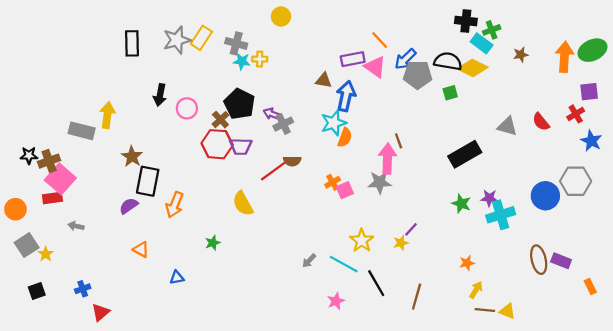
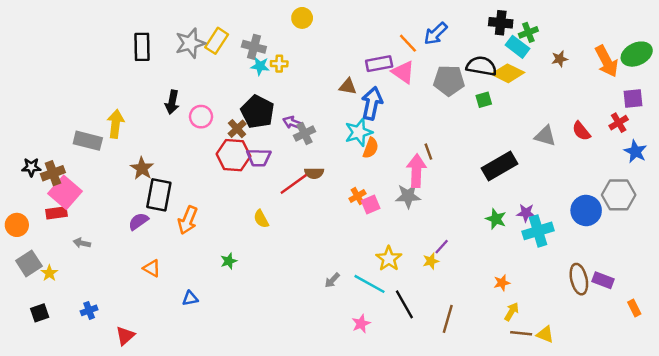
orange arrow: (564, 57) -> (607, 61), turned 148
blue arrow: (405, 59) -> (436, 34), moved
yellow semicircle: (243, 204) -> (261, 219), size x0.7
red triangle: (101, 312) -> (125, 336), moved

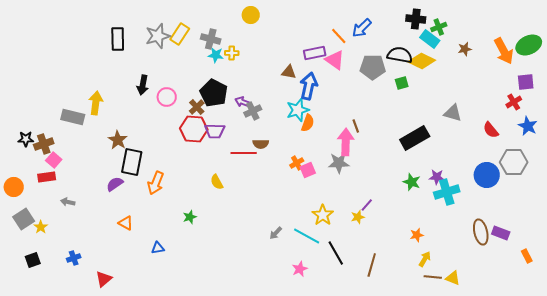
red semicircle: (581, 131) -> (491, 130), moved
red line: (294, 184) -> (244, 153), turned 35
pink square: (65, 192) -> (54, 160), size x0.6

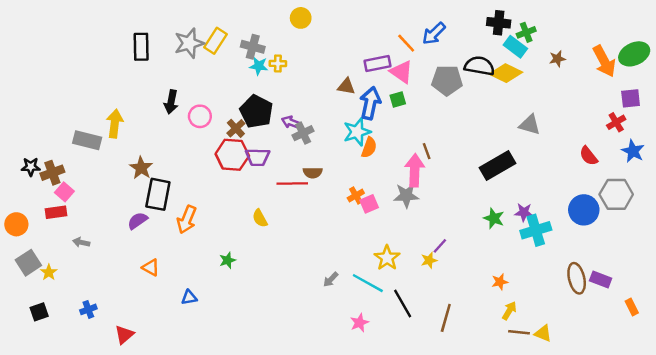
green square: (402, 83) -> (398, 100), moved
gray triangle: (453, 113) -> (530, 125), moved

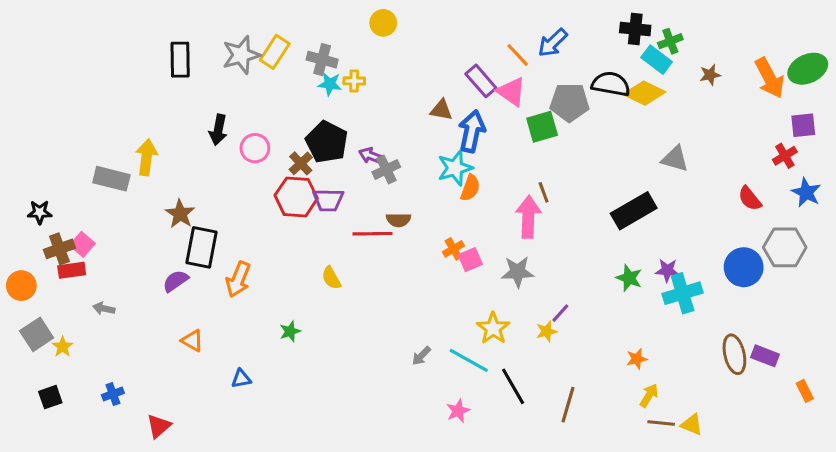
purple rectangle: (377, 64) -> (481, 81), turned 60
green square: (398, 100) -> (542, 127), moved, size x1.5
brown cross: (52, 173) -> (59, 249), moved
gray star: (406, 195) -> (518, 272), moved

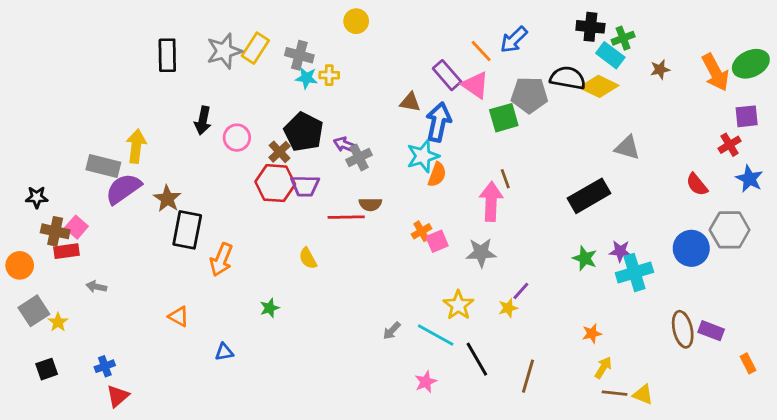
brown cross: (59, 249) -> (55, 231), turned 32
purple semicircle: (176, 281) -> (123, 189), moved, size x1.5
red triangle: (159, 426) -> (118, 396), moved

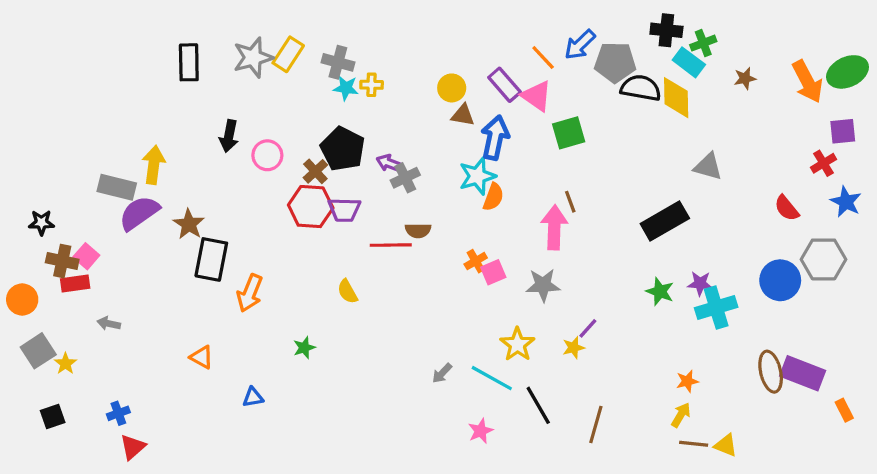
yellow circle: (356, 21) -> (452, 88), moved
yellow diamond: (599, 86) -> (676, 98), turned 63
gray pentagon: (529, 95) -> (615, 62), moved
purple rectangle: (711, 331) -> (803, 373), size x1.5
orange star: (592, 334) -> (687, 381), moved

